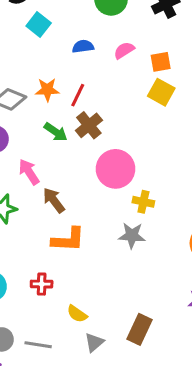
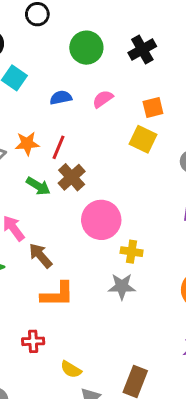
orange square: (161, 62) -> (153, 107), moved

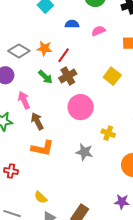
yellow square: (143, 139) -> (112, 76), moved
yellow cross: (132, 252) -> (108, 133), moved
red cross: (33, 341) -> (11, 171), moved

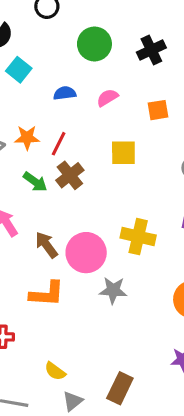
yellow square: (112, 76) -> (123, 153), moved, turned -30
pink circle: (81, 107) -> (86, 253), moved
brown arrow: (37, 121) -> (47, 245), moved
yellow cross: (108, 133) -> (138, 237), moved, size x1.5

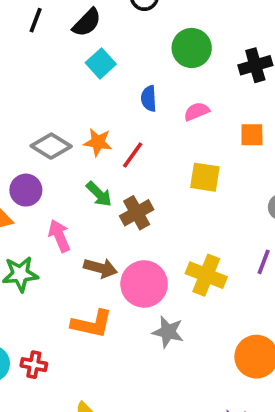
blue semicircle: (65, 93) -> (149, 99), turned -95
brown cross: (70, 175) -> (137, 213), moved
brown arrow: (47, 245) -> (100, 268), turned 132

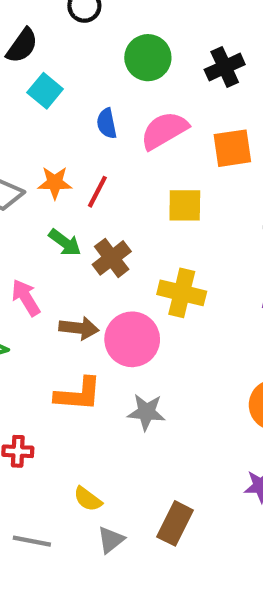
pink semicircle: (197, 111) -> (164, 130), size x1.6
orange square: (252, 135) -> (232, 148), size x1.4
yellow cross: (206, 275) -> (182, 293), moved
gray star: (168, 332) -> (146, 412), moved

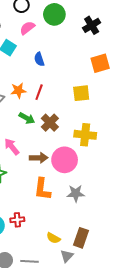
green circle: (148, 58) -> (54, 14), moved
pink semicircle: (164, 130) -> (27, 28), moved, size x0.7
orange L-shape: (78, 394) -> (42, 189), turned 100
brown rectangle: (175, 523) -> (81, 238), moved

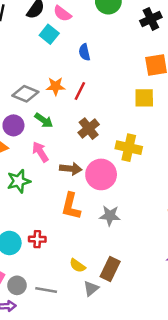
pink semicircle: (27, 28) -> (62, 14), moved, turned -112
yellow square: (81, 93) -> (144, 98), moved
green arrow: (27, 118) -> (44, 120), moved

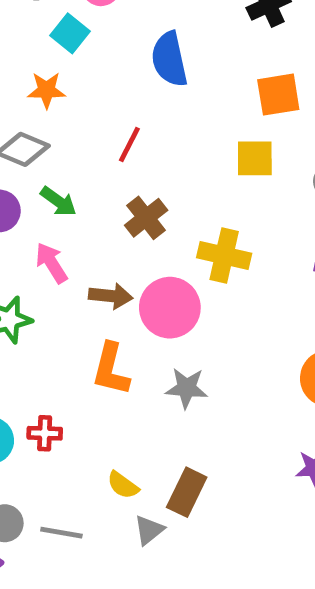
blue semicircle: (84, 52) -> (169, 59), moved, size x1.6
orange star: (56, 86) -> (46, 90), moved

